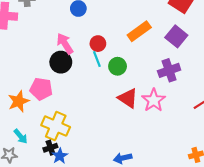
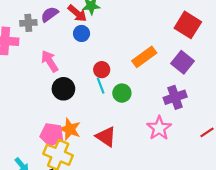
pink arrow: (65, 44) -> (50, 61), moved
pink pentagon: (41, 89) -> (52, 135), moved
red triangle: (128, 98) -> (106, 137), moved
orange star: (19, 101) -> (70, 129), moved, turned -30

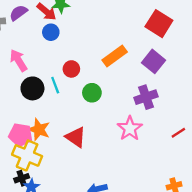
cyan line: (101, 86) -> (55, 85), moved

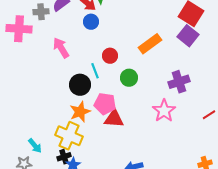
purple square: (154, 61) -> (188, 36), moved
black circle: (32, 88) -> (80, 85), moved
orange star: (39, 130) -> (80, 112), turned 30
pink pentagon: (21, 135) -> (105, 104), moved
red triangle: (76, 137) -> (114, 119), turned -30

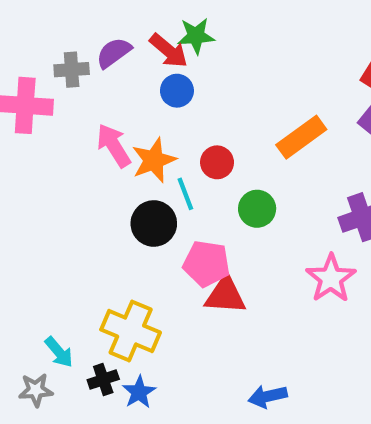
orange star: (80, 112) -> (154, 160), moved
black cross: (64, 157) -> (103, 380), moved

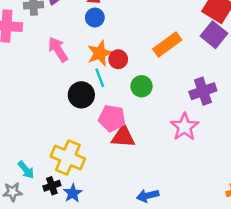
orange star: (154, 160) -> (100, 53), moved

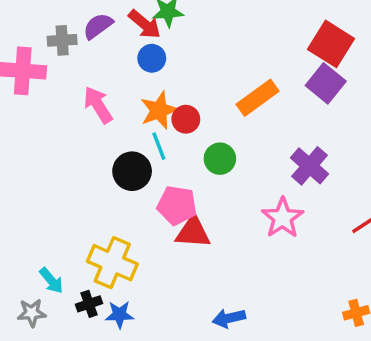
purple cross: (203, 91) -> (310, 166), turned -30
blue star: (73, 193) -> (119, 315), turned 30

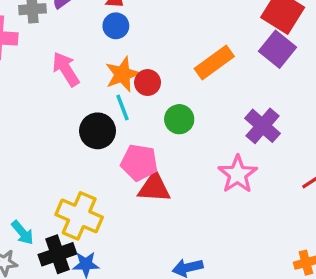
black cross: (89, 304) -> (57, 254), size x1.5

